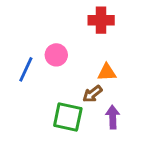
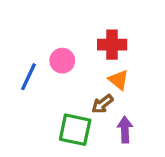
red cross: (101, 20) -> (112, 45), moved
orange triangle: (107, 72) -> (118, 80), turned 42

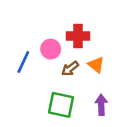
red cross: (112, 45) -> (78, 36), moved
brown arrow: (102, 104) -> (70, 69), moved

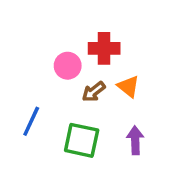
blue line: (23, 62) -> (31, 121), moved

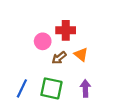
blue line: (31, 121) -> (22, 88), moved

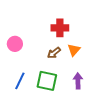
pink circle: (43, 41) -> (15, 44), moved
orange triangle: (81, 54) -> (74, 50), turned 32

